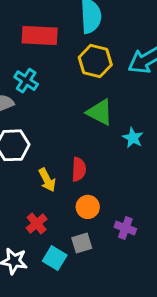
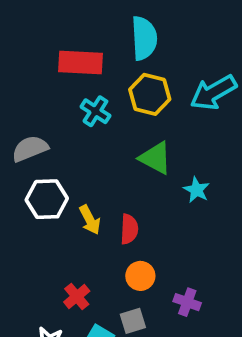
cyan cross: (26, 81) -> (95, 111), moved
yellow arrow: (47, 180) -> (90, 220), moved

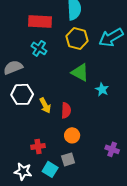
cyan cross: (95, 111) -> (39, 48), moved
red cross: (77, 297) -> (38, 146), turned 32
purple cross: (187, 302) -> (112, 149), moved

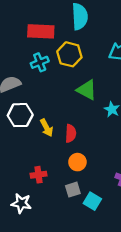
yellow hexagon: (77, 38) -> (69, 54), moved
cyan cross: (39, 48) -> (40, 62), turned 35
cyan square: (50, 169) -> (92, 201), moved

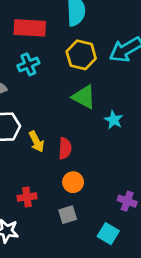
yellow hexagon: (69, 54) -> (81, 55), moved
cyan square: (92, 201) -> (108, 234), moved

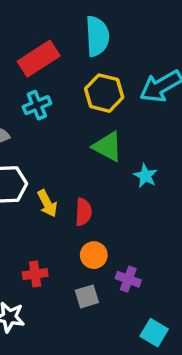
red rectangle: (30, 28) -> (39, 59), turned -36
purple cross: (127, 201) -> (128, 279), moved
cyan square: (108, 234) -> (154, 333), moved

